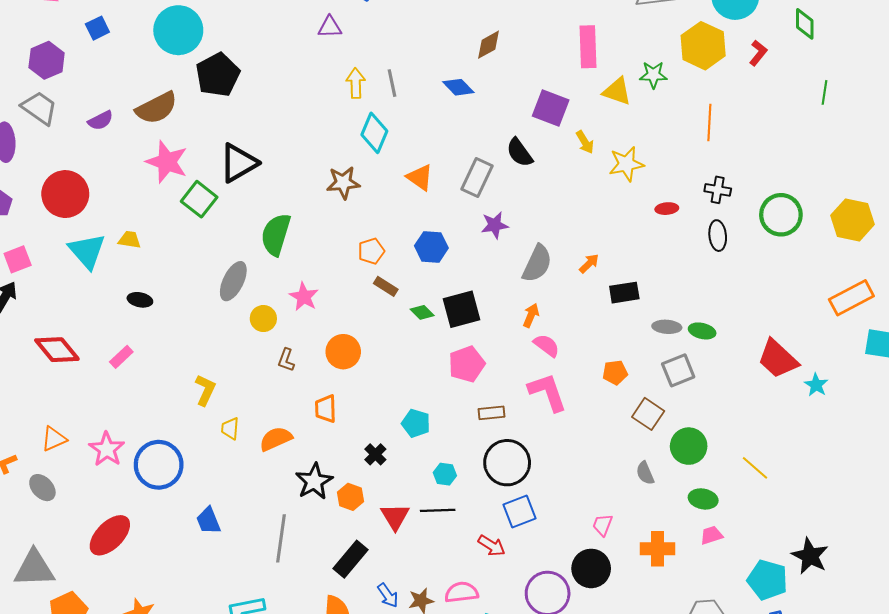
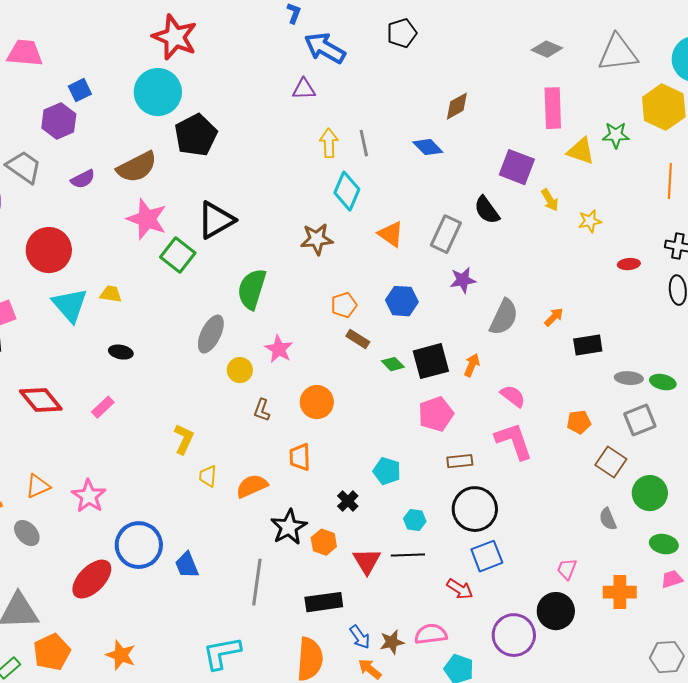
purple hexagon: (47, 60) -> (59, 121), moved
yellow star: (626, 164) -> (590, 221), size x0.7
orange arrow: (531, 315) -> (472, 365), moved
blue circle: (159, 465) -> (139, 545), moved
black rectangle: (350, 559) -> (324, 602), turned 42

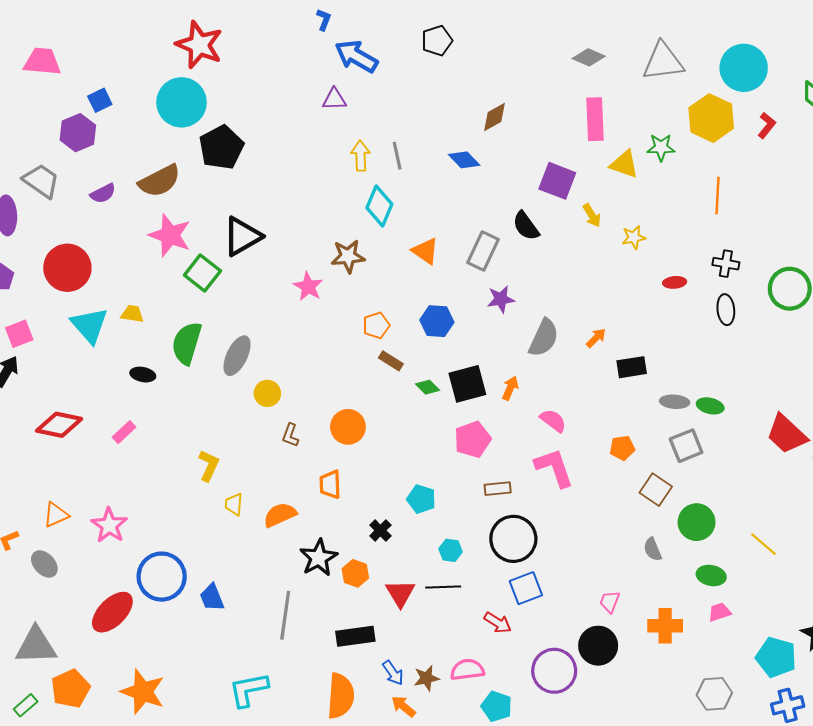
green semicircle: (252, 289) -> (187, 343), moved
pink star: (279, 349) -> (308, 287), moved
red diamond: (41, 400) -> (59, 425), turned -39
orange star: (121, 655) -> (143, 692), size x1.4

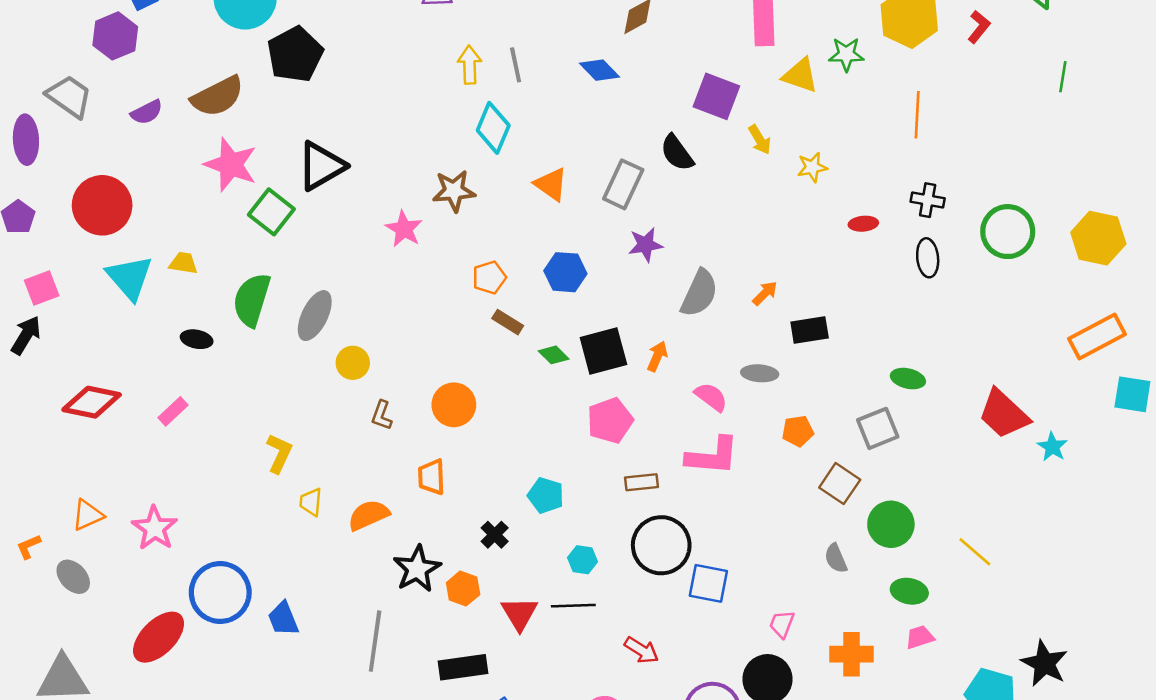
gray ellipse: (675, 402) -> (760, 373), moved
pink L-shape: (554, 468) -> (712, 456), turned 114
blue square: (526, 588) -> (708, 583), moved, turned 32

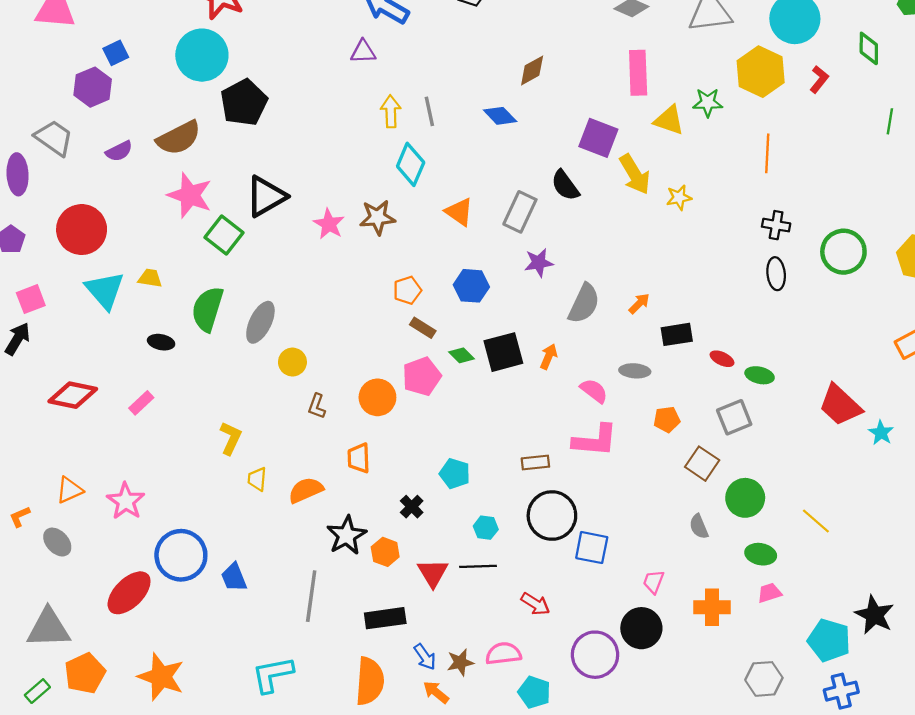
yellow arrow: (760, 140) -> (635, 174), size x1.6
red ellipse: (863, 224) -> (722, 359), moved, turned 30
pink star: (404, 229) -> (329, 224), moved
pink pentagon: (610, 421) -> (422, 376), moved

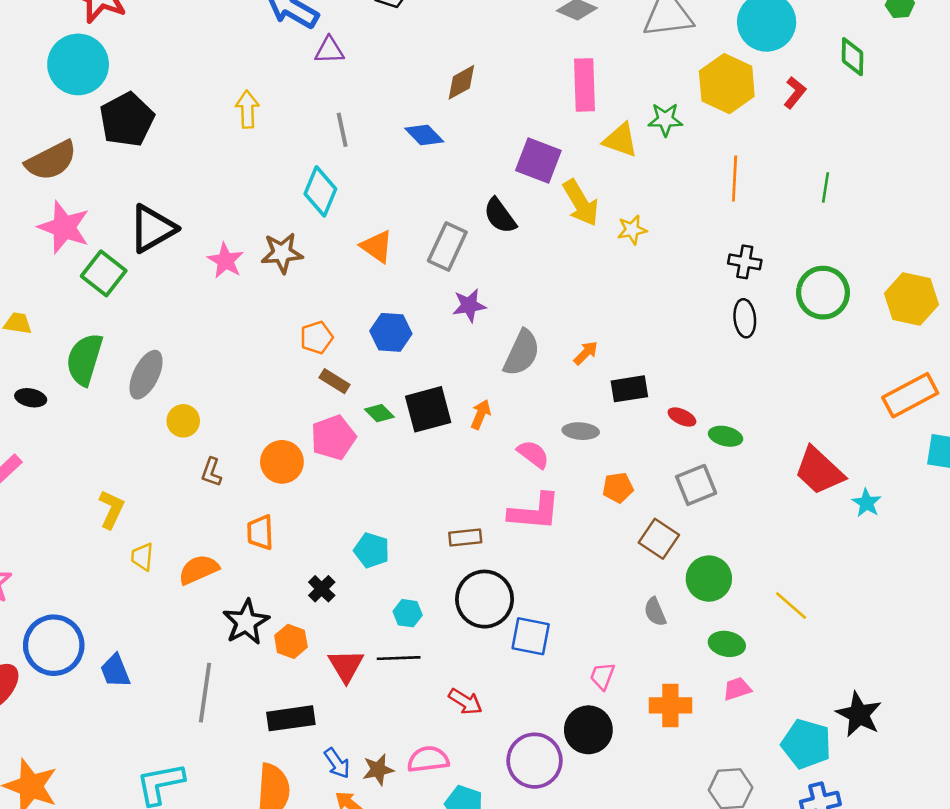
purple triangle: (363, 52) -> (329, 50), moved
yellow arrow: (391, 111) -> (247, 109), moved
green line: (890, 121) -> (826, 187), moved

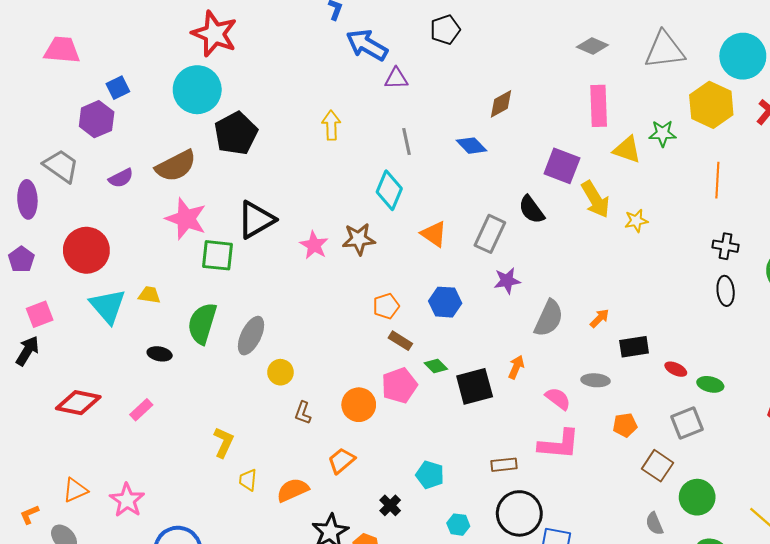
green square: (104, 273) -> (217, 255), turned -32
black square: (428, 409) -> (475, 386), moved
orange trapezoid: (260, 532) -> (341, 461), turned 52

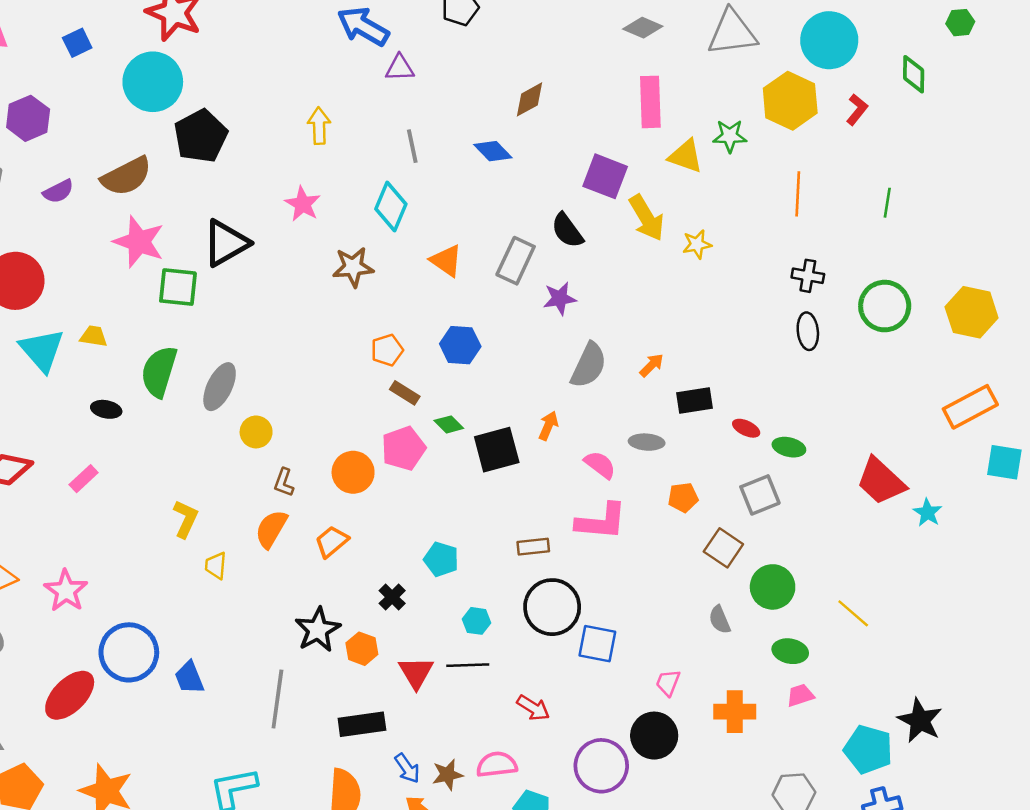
blue square: (118, 88) -> (77, 43), moved
pink star: (314, 245) -> (303, 204), moved
purple star: (507, 281) -> (560, 298), moved
orange semicircle: (293, 490) -> (271, 529), moved, turned -36

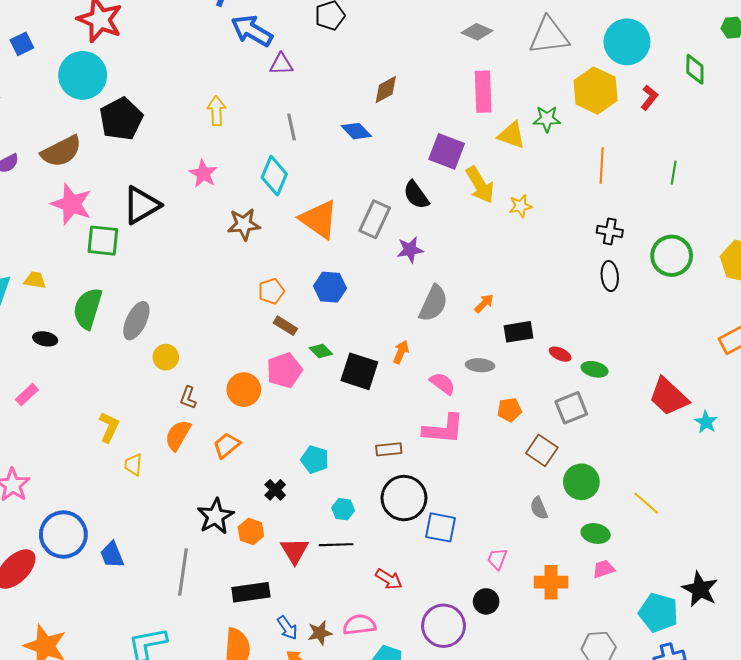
orange triangle: (446, 261) -> (319, 219), size x1.5
black square: (497, 450) -> (359, 371), turned 33
black circle: (654, 736) -> (486, 601), size x0.7

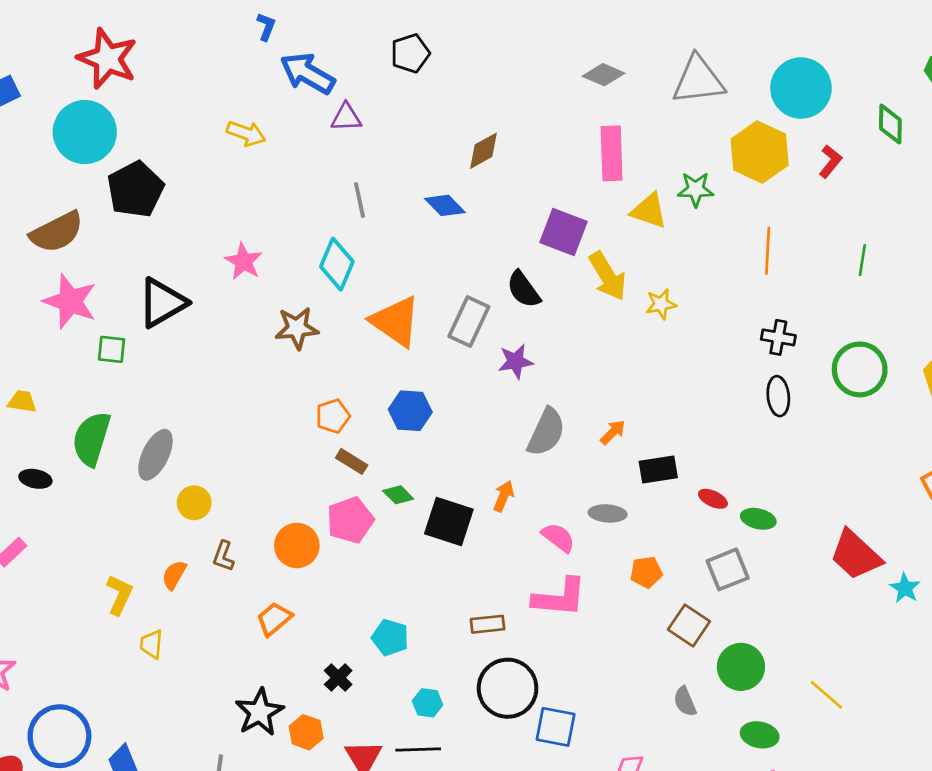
yellow arrow: (216, 111) -> (246, 133), moved, turned 112
green square: (103, 241) -> (111, 349), size x0.7
orange semicircle: (178, 435) -> (174, 575), moved, size x0.7

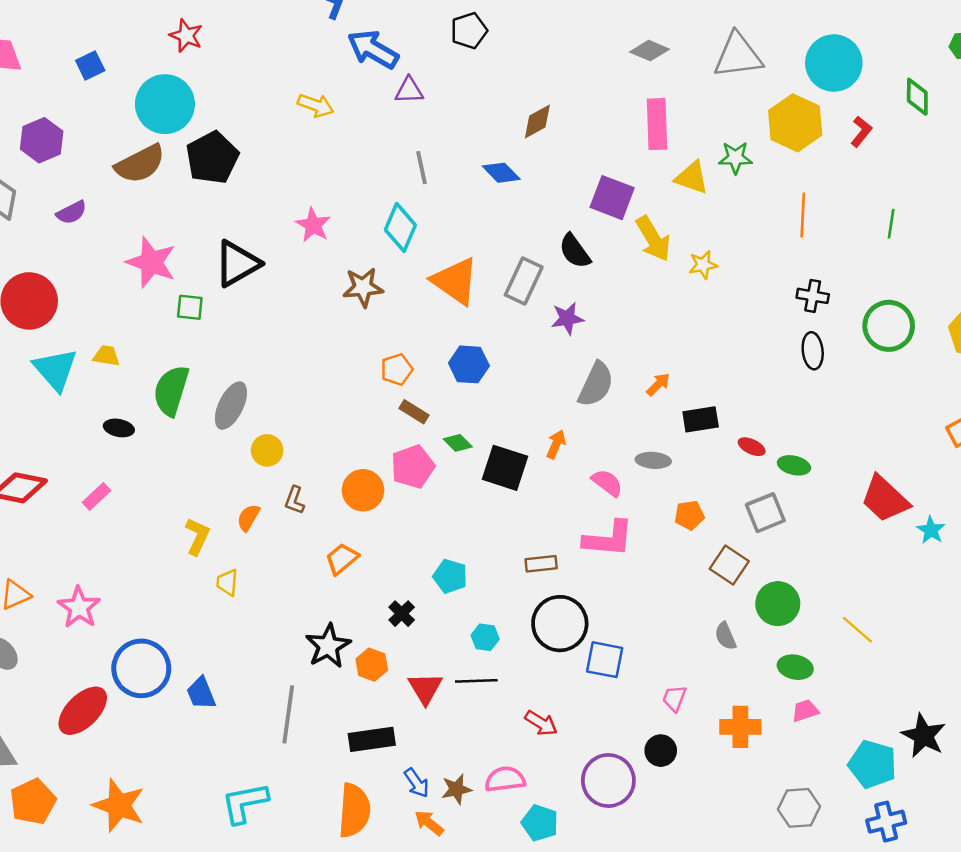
red star: (107, 59) -> (186, 36), size x0.6
brown semicircle: (57, 232) -> (140, 164), moved

